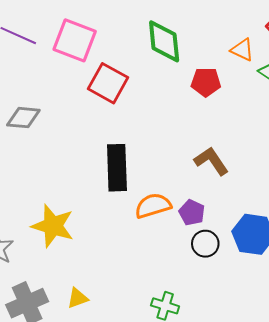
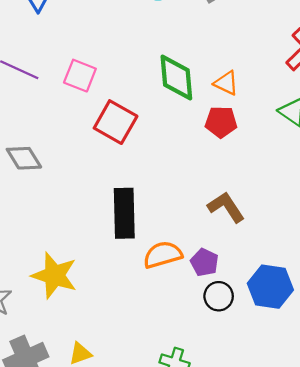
pink square: (75, 40) -> (80, 76), size x0.7
orange triangle: (242, 50) -> (226, 83), moved
gray diamond: (23, 118) -> (24, 158), turned 52

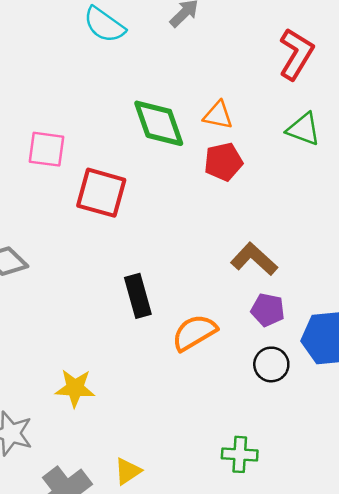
black rectangle: (124, 213) -> (138, 296), size x0.7
purple pentagon: (204, 262) -> (268, 310), moved
yellow star: (54, 275) -> (75, 388), size x0.7

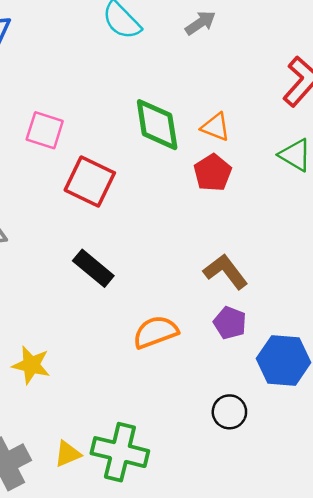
red pentagon: (223, 162) -> (213, 173), turned -30
black rectangle: (138, 296) -> (93, 268), moved, turned -45
black circle: (271, 364) -> (229, 412), moved
green cross: (240, 454) -> (120, 452), moved, size x1.6

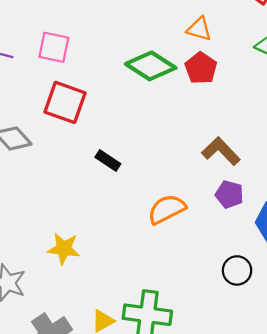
green diamond: (157, 125) -> (151, 66), moved, turned -42
red square: (90, 181) -> (65, 102), moved
black rectangle: (93, 268) -> (108, 161), size x0.7

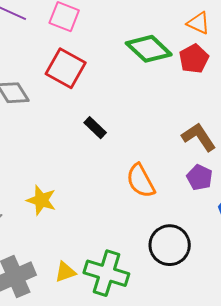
orange semicircle: (167, 209) -> (141, 181), turned -102
black circle: (237, 270) -> (170, 245), moved, size x1.5

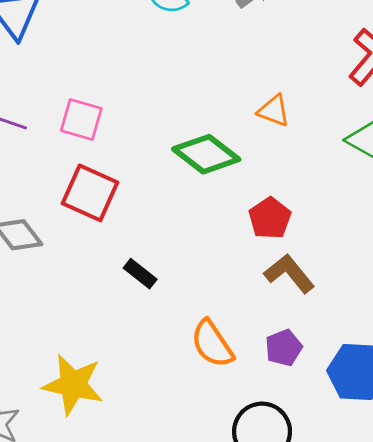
red pentagon: (194, 59) -> (270, 218), moved
purple pentagon: (200, 177) -> (284, 348), moved, turned 30
yellow star: (41, 200) -> (73, 385), size x1.4

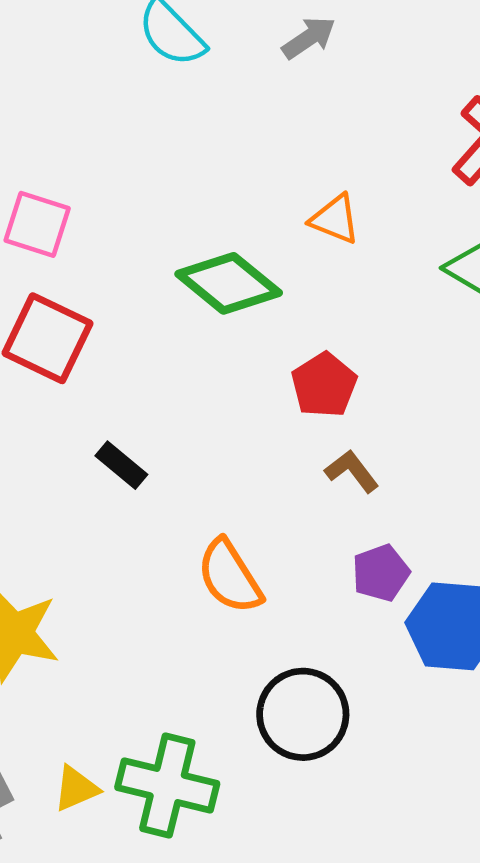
brown L-shape: (289, 273) -> (352, 471), size x0.7
purple pentagon: (284, 348) -> (381, 573), moved

